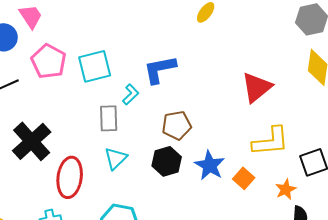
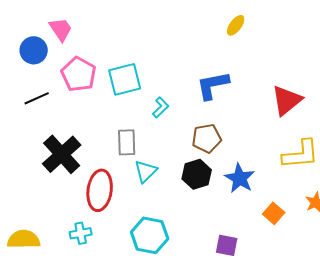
blue L-shape: (160, 69) -> (213, 85), moved
gray rectangle: (109, 118) -> (127, 142), moved
orange square: (244, 178) -> (274, 213), moved

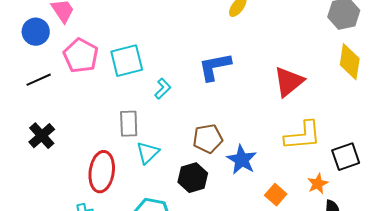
brown pentagon: (207, 138) -> (208, 139), moved
black cross: (62, 154) -> (42, 136), moved, size x0.7
black hexagon: (197, 174) -> (193, 178), moved

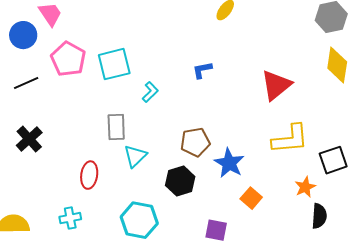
blue L-shape: (215, 67) -> (202, 70), size x0.6
red ellipse: (102, 172) -> (89, 175), size x0.7
orange square: (276, 195) -> (251, 198), moved

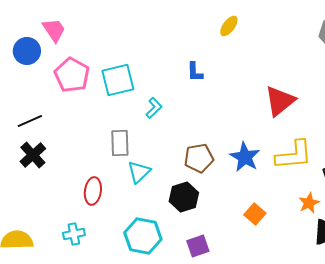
blue L-shape: (202, 70) -> (195, 72), moved, turned -80
black line: (26, 83) -> (30, 121), moved
blue star: (229, 163) -> (245, 157), moved
purple square: (216, 230) -> (198, 246), moved, turned -30

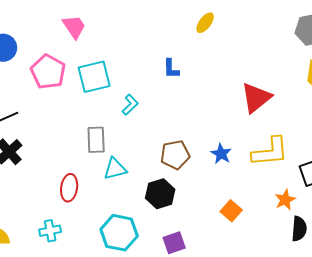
pink trapezoid: (54, 30) -> (74, 27), moved
blue star: (245, 157) -> (221, 154), size x0.7
cyan triangle: (139, 172) -> (115, 169), turned 30

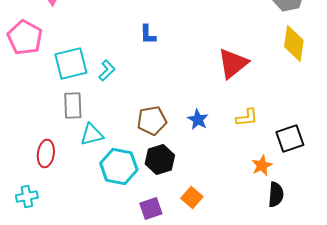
cyan square: (94, 77) -> (71, 64), moved
yellow L-shape: (270, 152) -> (247, 118), size x0.6
black hexagon: (160, 194) -> (160, 160), moved
orange square: (231, 211) -> (192, 198), moved
cyan hexagon: (119, 233) -> (119, 166), moved

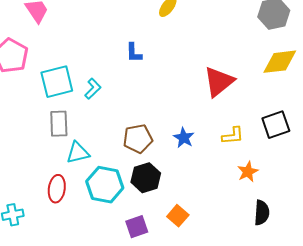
yellow diamond: (294, 44) -> (280, 62), turned 75
black square: (290, 138) -> (276, 125), moved
red ellipse: (46, 154) -> (57, 189), moved
orange star: (262, 166) -> (248, 172), moved

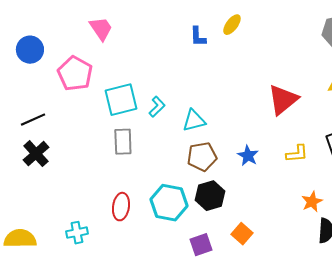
blue L-shape: (134, 53) -> (198, 37), moved
cyan triangle: (78, 153) -> (194, 121), moved
orange star: (248, 172) -> (312, 202), moved

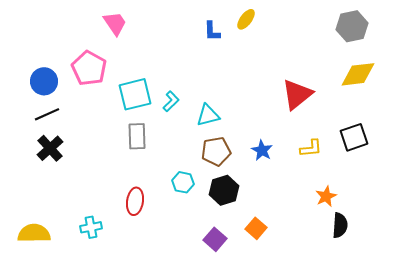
blue circle: (30, 50) -> (44, 81), moved
cyan hexagon: (169, 203) -> (183, 182), moved, size x0.6
purple square: (201, 245) -> (215, 239), turned -30

